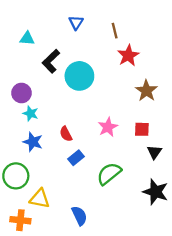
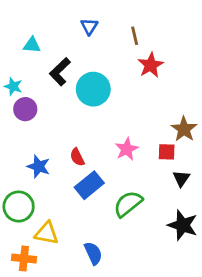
brown star: (146, 91) -> (184, 129), moved
cyan star: (31, 113) -> (13, 86), moved
blue rectangle: (76, 158) -> (89, 185), size x1.5

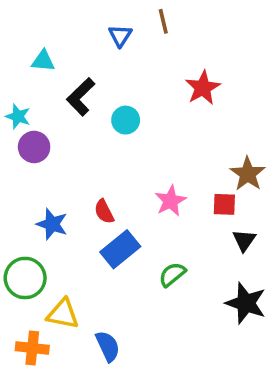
brown line: (135, 36) -> (163, 21), moved
cyan circle: (93, 89) -> (126, 120), size x0.6
green semicircle: (128, 204) -> (172, 274), size x0.7
blue semicircle: (93, 253) -> (108, 346), moved

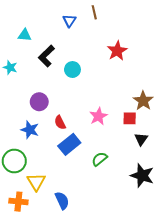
purple circle: (34, 147) -> (39, 102), moved
yellow triangle: (63, 314) -> (36, 182), turned 48

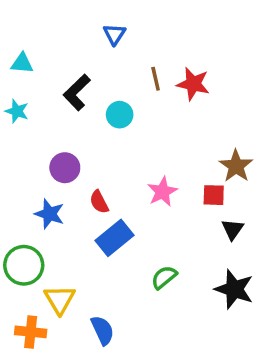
brown line: (94, 12) -> (156, 79), moved
cyan triangle: (25, 35) -> (22, 63), moved
red star: (117, 51) -> (193, 84), turned -30
green semicircle: (100, 159) -> (164, 277), moved

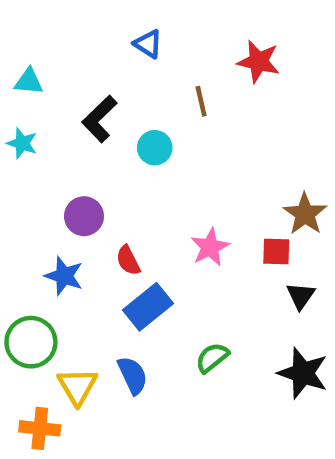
blue triangle: (114, 34) -> (148, 44), turned -30
red star: (193, 84) -> (259, 61), moved
blue semicircle: (102, 330) -> (133, 375), moved

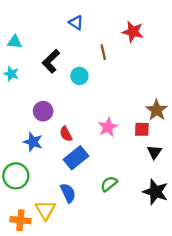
yellow triangle: (77, 386) -> (45, 210), moved

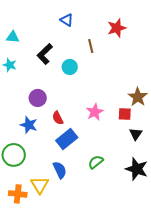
red star: (133, 32) -> (117, 28), turned -30

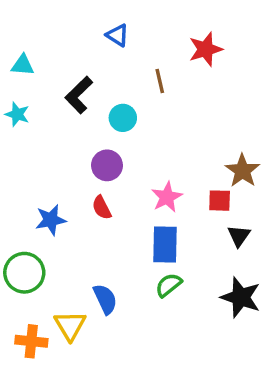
purple circle: (38, 98) -> (107, 165), moved
blue star: (29, 125) -> (51, 220), turned -30
blue rectangle: (67, 139) -> (165, 245), moved, turned -50

